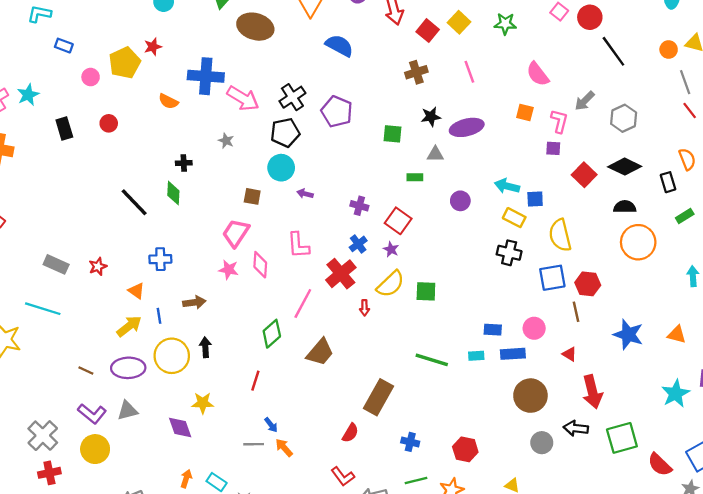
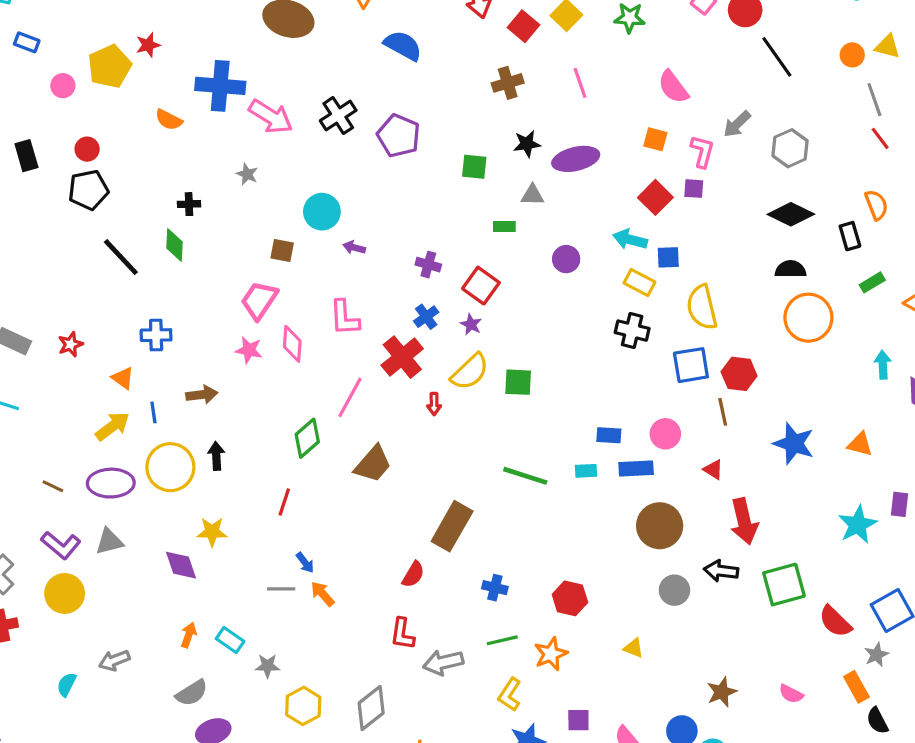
black pentagon: (285, 133) -> (88, 190), moved
red square: (584, 175) -> (655, 197), moved
red L-shape: (343, 476) -> (402, 634), turned 45

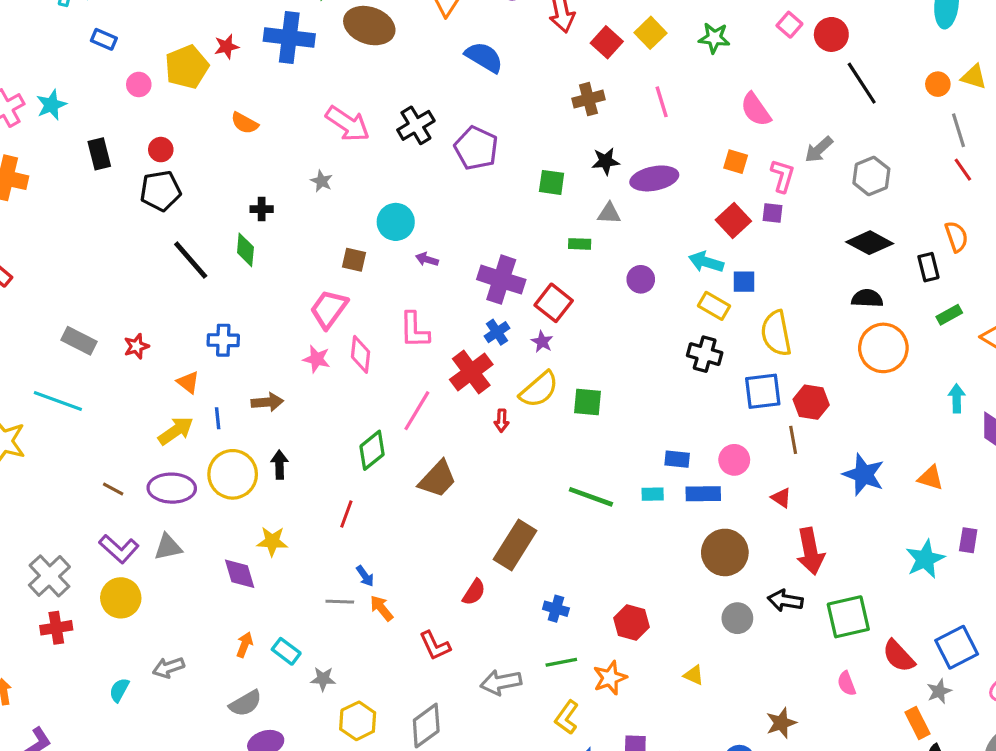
blue cross: (220, 86) -> (289, 37), moved
purple cross: (428, 265) -> (501, 280), size x1.8
red L-shape: (402, 634) -> (435, 646), moved, turned -36
pink semicircle: (791, 694) -> (847, 683), moved, turned 40

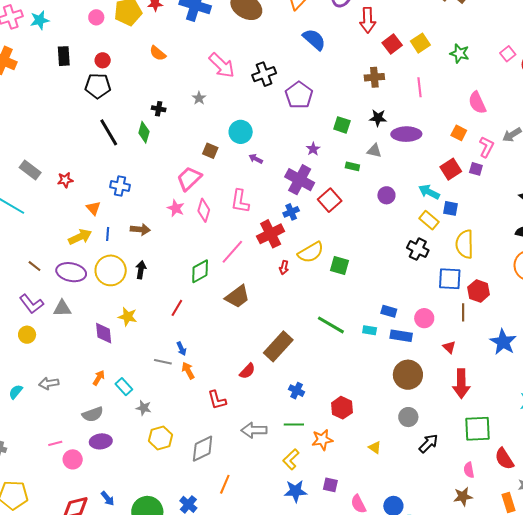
purple star: (542, 342) -> (313, 149), moved
yellow circle: (121, 598) -> (27, 335), size x0.7
black arrow: (785, 601) -> (429, 443), moved, turned 115
brown star: (781, 723) -> (463, 496), moved

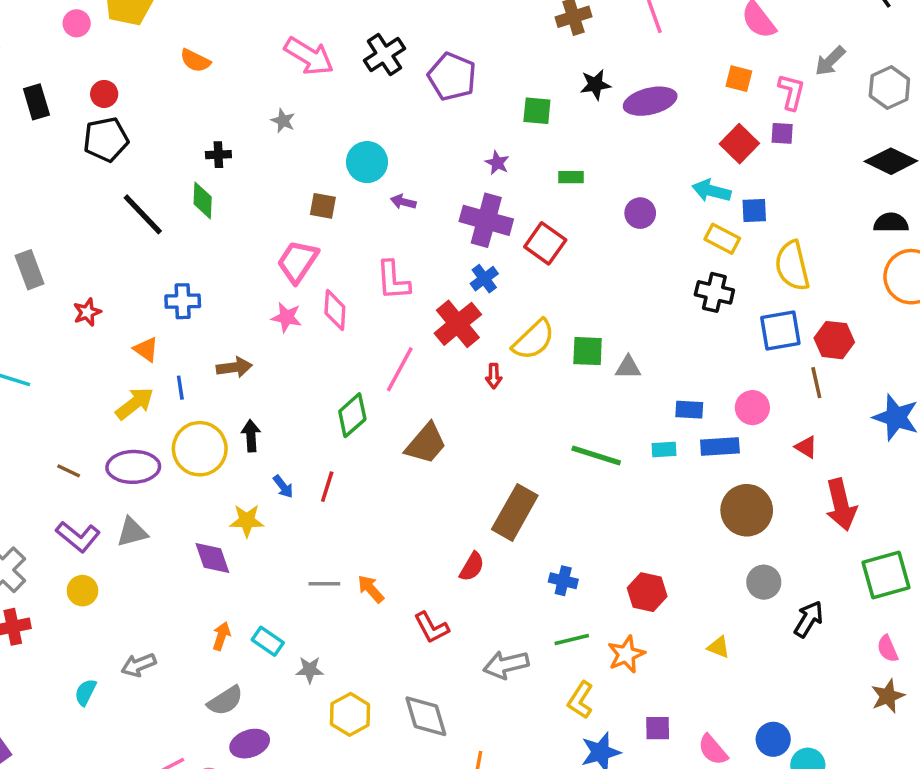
gray triangle: (374, 151) -> (628, 367), moved
gray rectangle: (30, 170) -> (30, 270), moved, turned 45
blue arrow: (181, 349) -> (283, 486), moved
gray diamond: (203, 449) -> (426, 716), turned -68

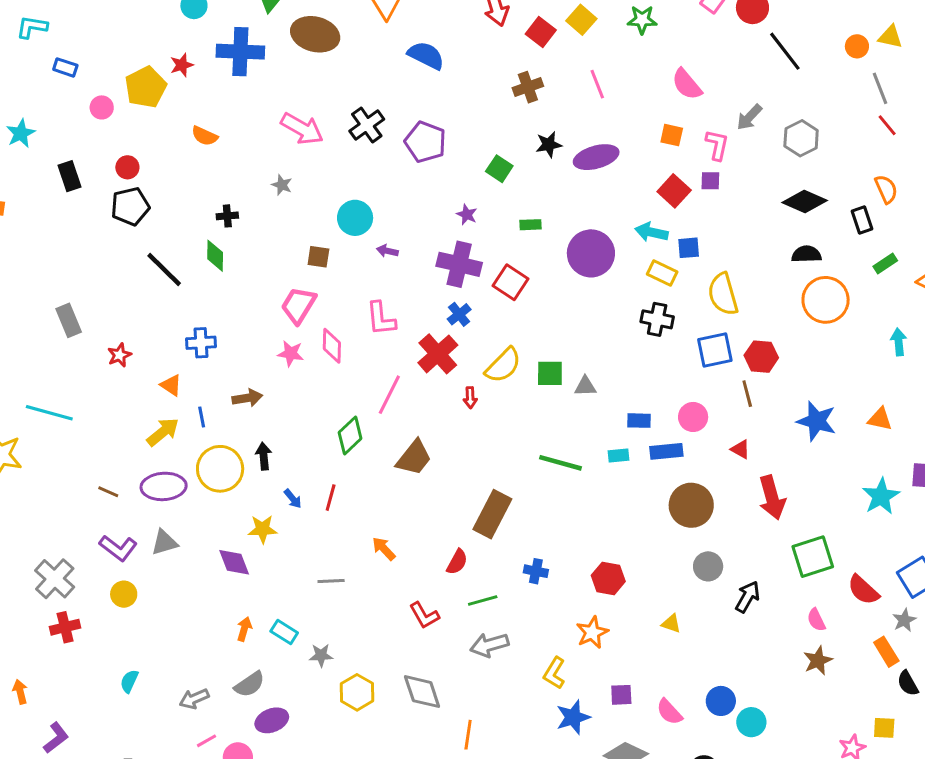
green square: (537, 111) -> (499, 169), turned 30
purple circle: (640, 213) -> (591, 253), size x1.8
orange arrow: (371, 589) -> (384, 549), moved
green line: (572, 640) -> (483, 600), moved
gray arrow: (139, 665) -> (194, 699), moved

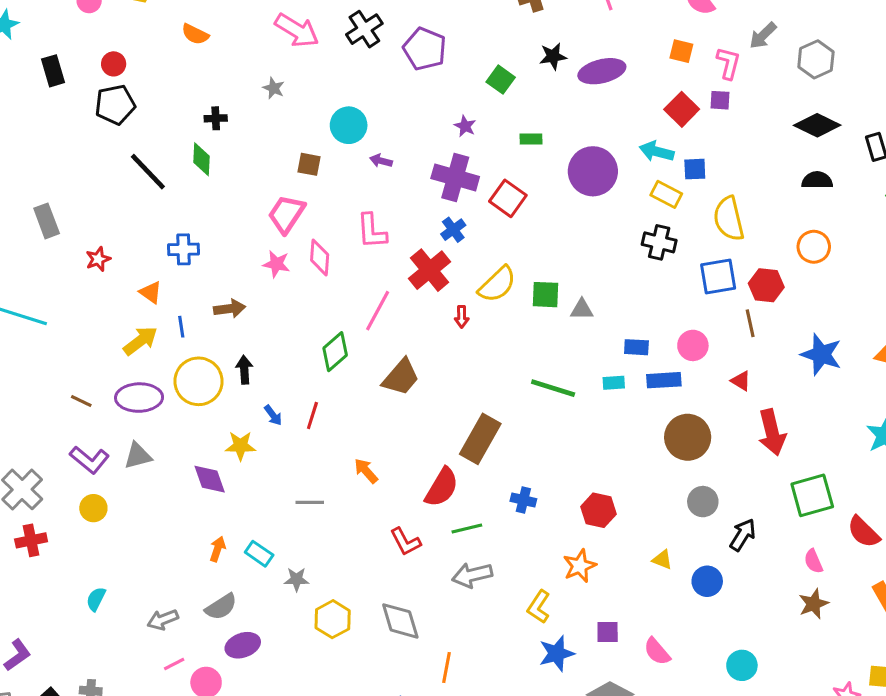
orange circle: (826, 300) -> (814, 247), moved, size x0.7
red semicircle: (457, 562) -> (442, 487), size x1.5
blue circle: (721, 701) -> (707, 581), moved

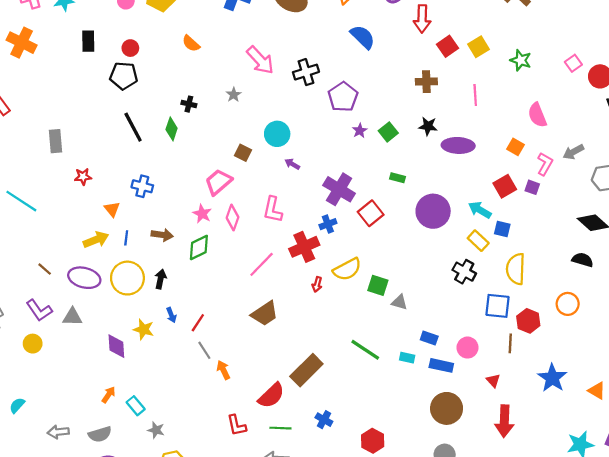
purple star: (465, 126) -> (360, 131), moved
green diamond: (335, 352) -> (199, 248), moved
gray line: (310, 502) -> (204, 350), moved, turned 42

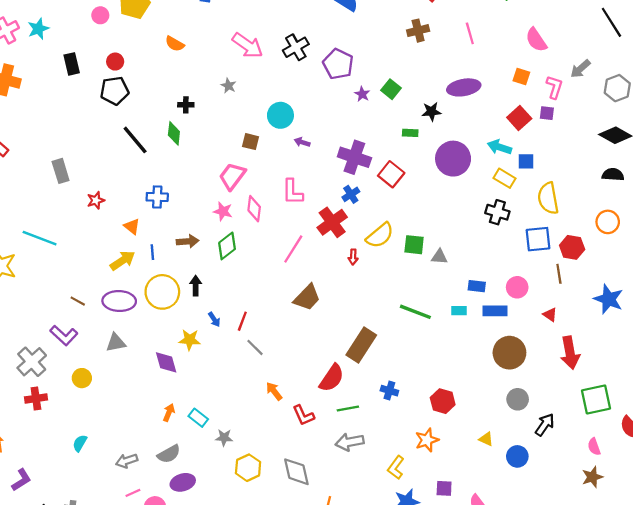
black star: (428, 126) -> (431, 112), moved
purple L-shape: (39, 310) -> (64, 335), moved
orange arrow: (223, 370) -> (274, 391), moved

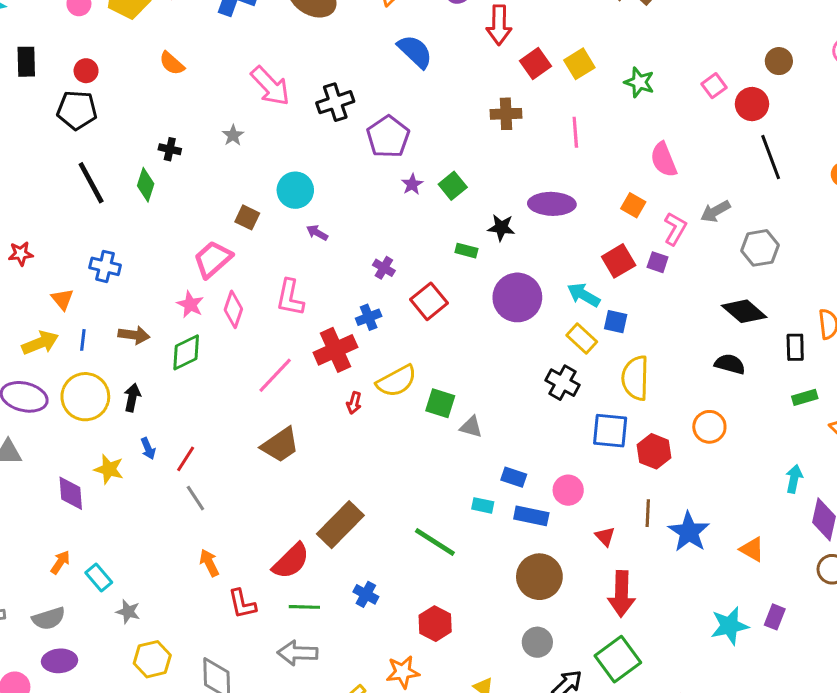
purple cross: (354, 157) -> (384, 268), size x0.5
brown line: (559, 274) -> (648, 513), moved
green line: (415, 312) -> (435, 542), moved
green square: (596, 400) -> (618, 659), moved, turned -36

